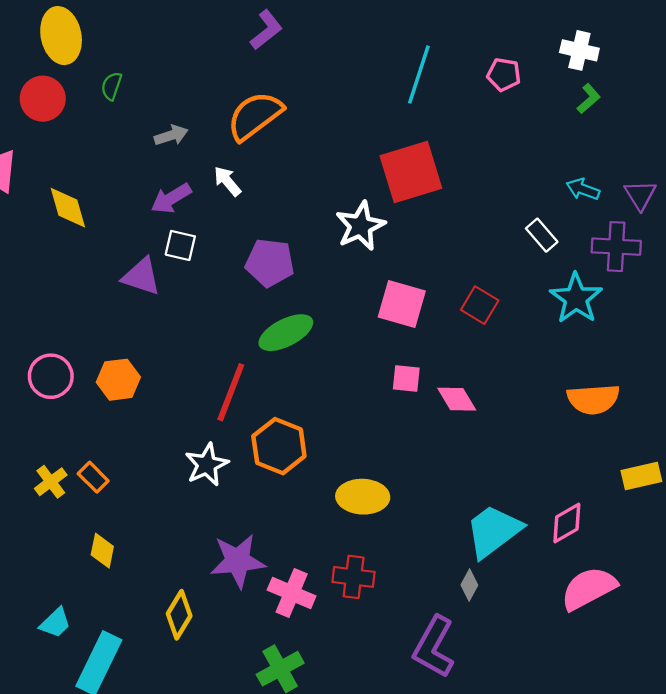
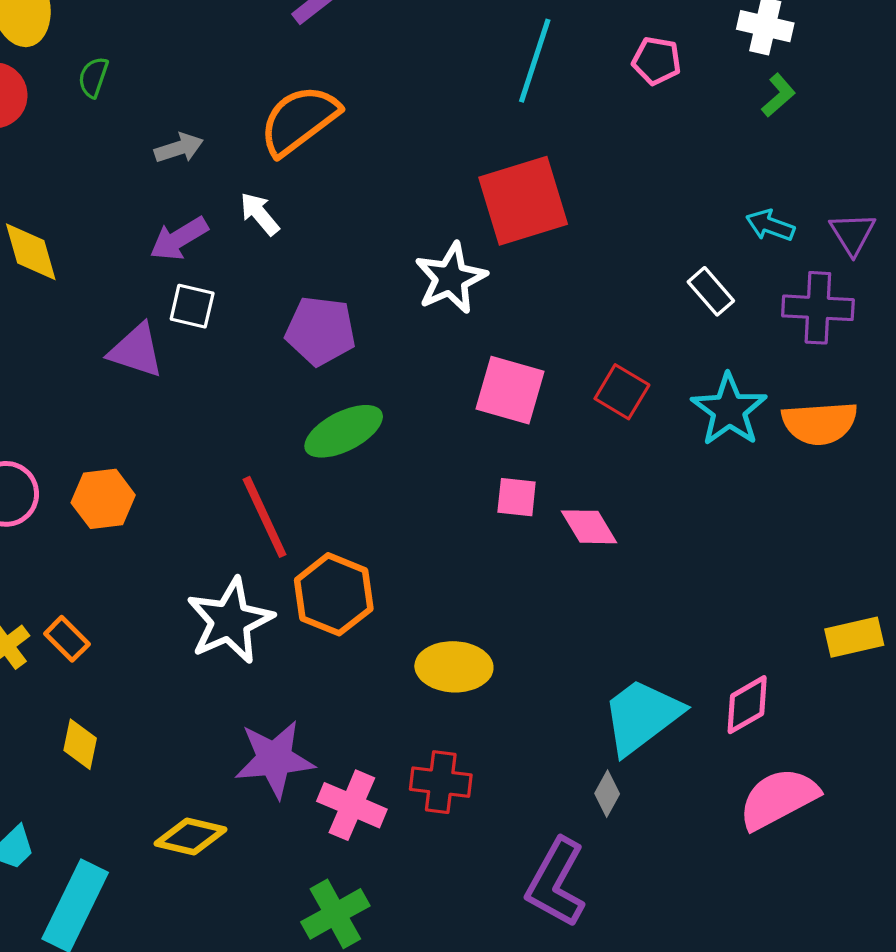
cyan star: (576, 298) -> (729, 410), moved
red line: (231, 392) -> (265, 517), turned -46
orange semicircle: (593, 399) -> (820, 423), moved
white star: (207, 465) -> (230, 621), size x1.4
yellow diamond: (179, 615) -> (190, 836), turned 72

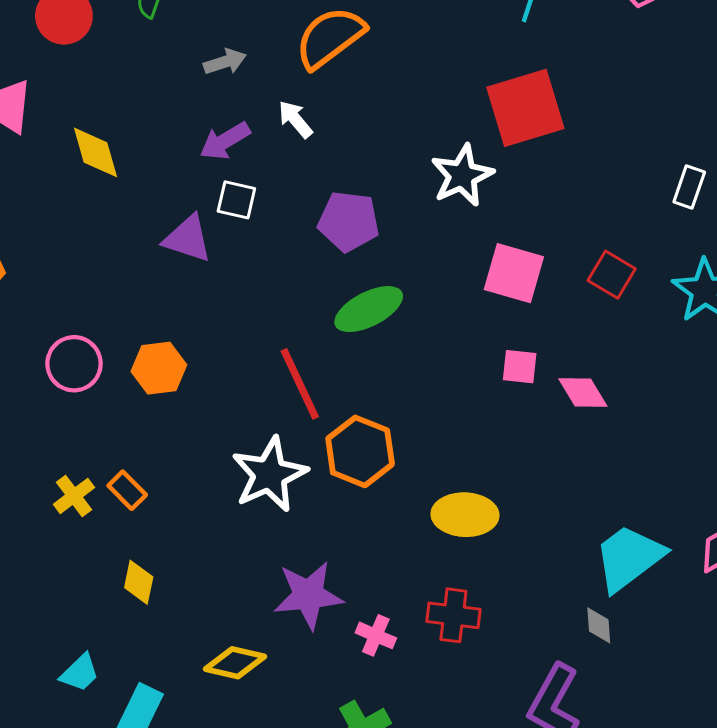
white rectangle: (711, 291) -> (689, 187), turned 60
gray diamond: (607, 794) -> (599, 625), turned -33
pink cross: (352, 805) -> (376, 635), size x0.7

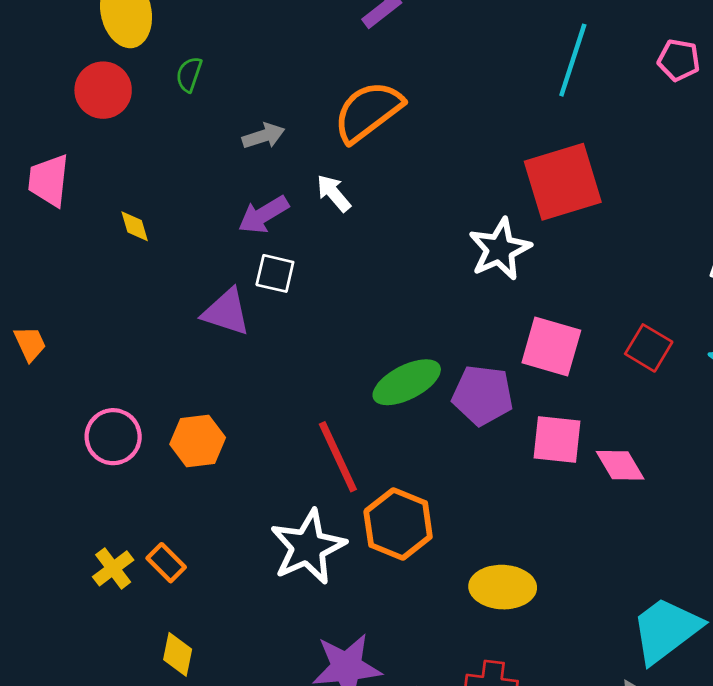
yellow diamond: (96, 152) -> (135, 226), size x0.6
purple pentagon: (349, 221) -> (483, 395), moved
pink square: (520, 367) -> (557, 440), size x1.4

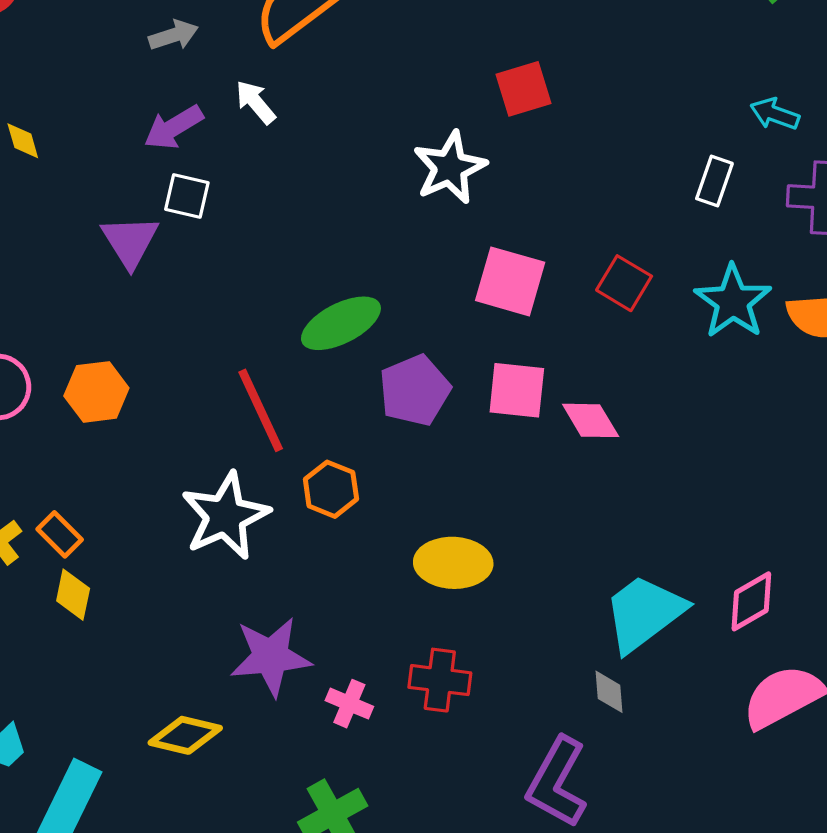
red square: (563, 182) -> (524, 89), size x0.6
purple triangle: (226, 312) -> (130, 241), turned 40
purple pentagon: (483, 395) -> (415, 390), moved, turned -30
orange hexagon: (398, 524) -> (331, 489), size x0.7
yellow diamond: (178, 654) -> (73, 595), moved

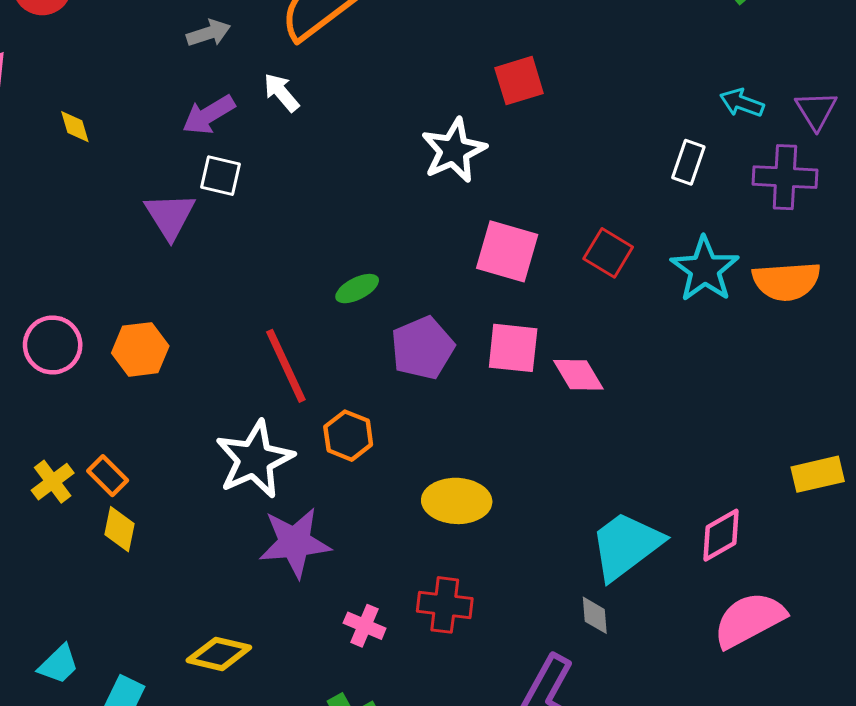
green ellipse: (341, 323) -> (357, 289), size x0.6
purple star: (271, 657) -> (295, 543), moved

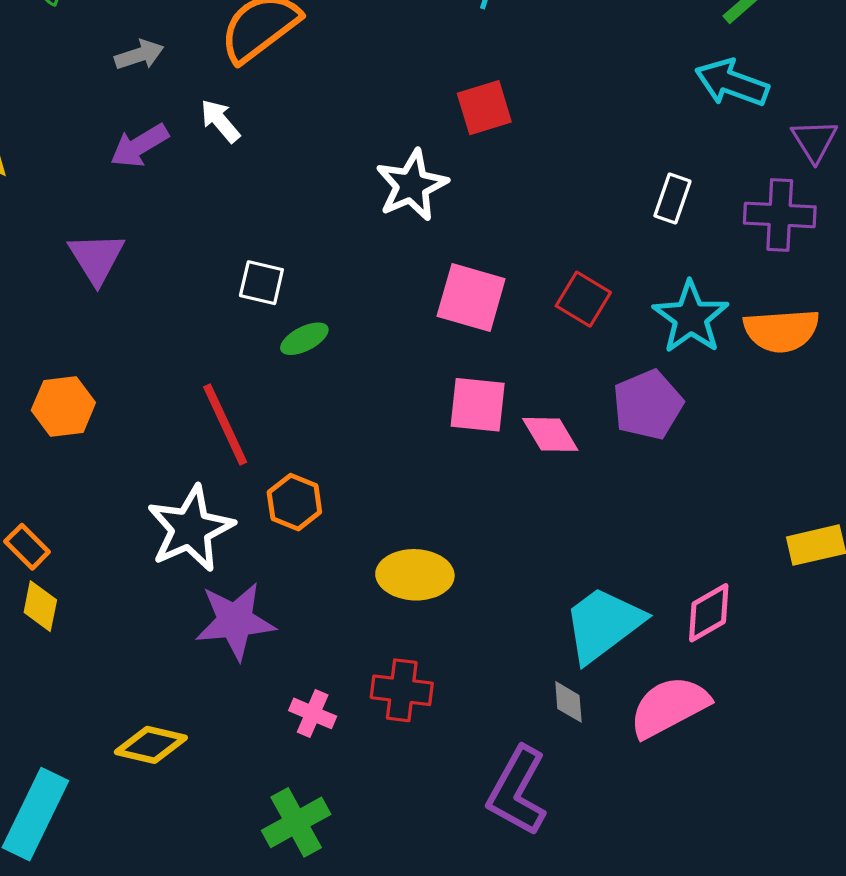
cyan arrow: (742, 103) -> (732, 83), moved, size x1.5
white square: (220, 176) -> (261, 283), moved
purple pentagon: (422, 348) -> (648, 405), moved
pink semicircle: (749, 620) -> (669, 707), moved

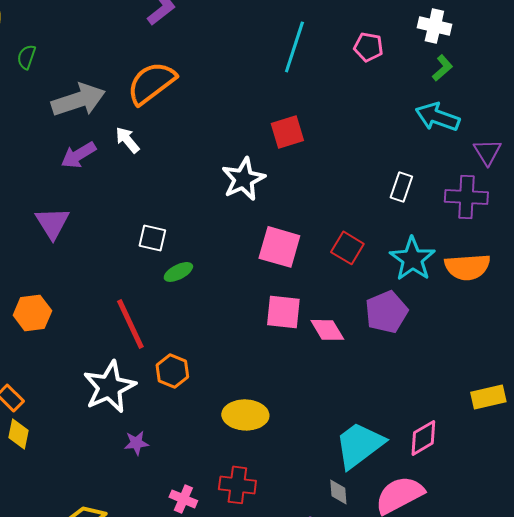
gray arrow: (139, 55) -> (78, 100), size x1.8
purple star: (235, 621) -> (136, 443), size x0.5

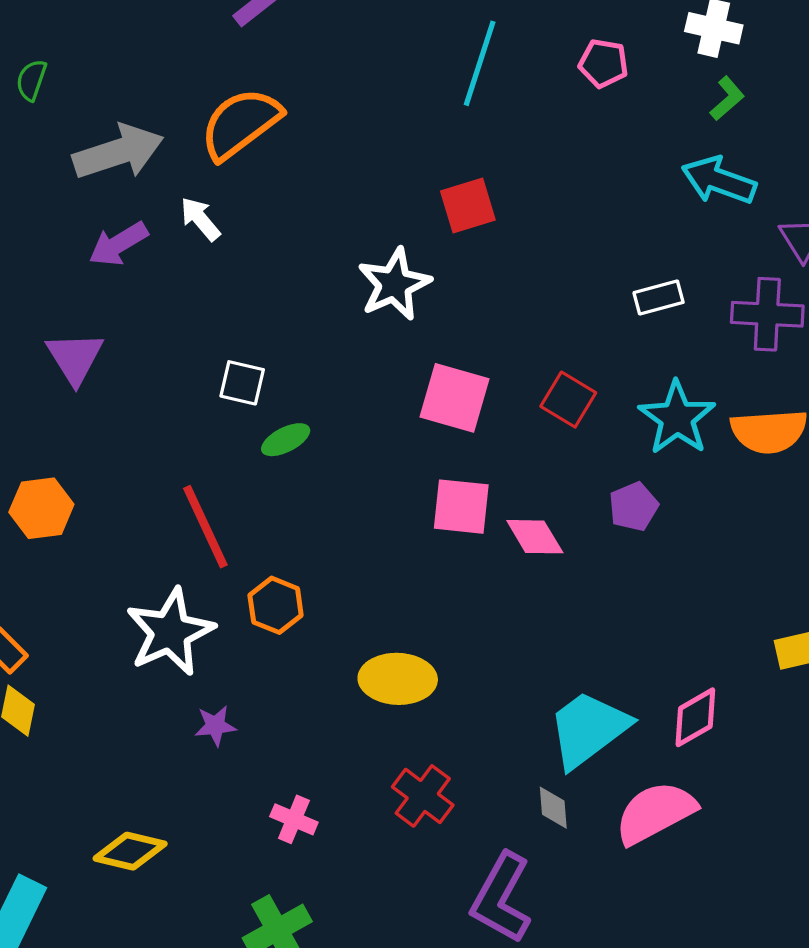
white rectangle: (401, 187) -> (659, 298), turned 56
purple pentagon: (386, 312) -> (633, 507), size x0.7
red cross: (237, 485) -> (423, 796), moved, turned 30

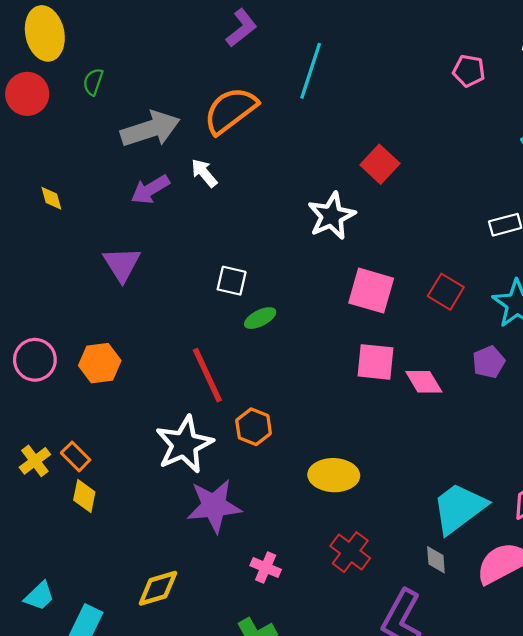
cyan line: (480, 63) -> (311, 71), moved
red square: (468, 206) -> (380, 164), turned -30
purple star: (215, 726) -> (214, 506), size x2.0
yellow diamond: (130, 851) -> (158, 588), turned -30

